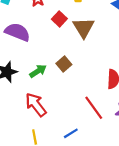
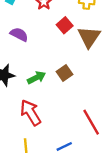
purple semicircle: (17, 32) -> (19, 34), size x0.7

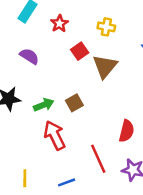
red arrow: (31, 113) -> (55, 135), moved

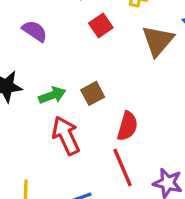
brown triangle: (105, 66) -> (158, 41), moved
red semicircle: (127, 131) -> (127, 126), moved

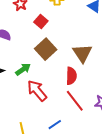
brown triangle: (158, 41) -> (82, 53), moved
brown square: (93, 93) -> (46, 49), moved, size x1.5

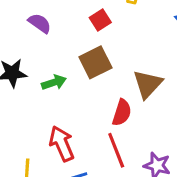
red arrow: (37, 91) -> (62, 144), moved

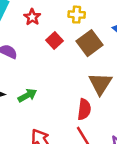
brown square: (95, 62) -> (89, 43), moved

